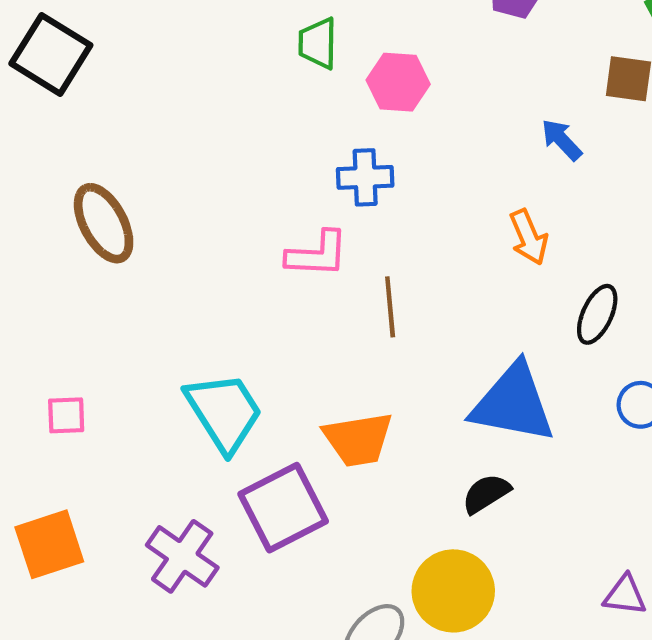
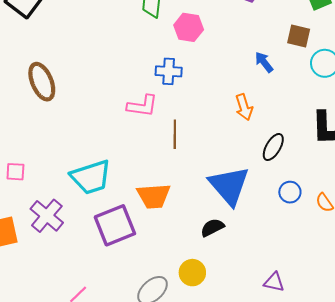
blue triangle: (513, 403) -> (229, 186), turned 33
cyan trapezoid: (224, 412) -> (91, 177), turned 99
purple cross: (182, 556) -> (47, 216), moved
yellow circle: (453, 591) -> (192, 273), size x0.7

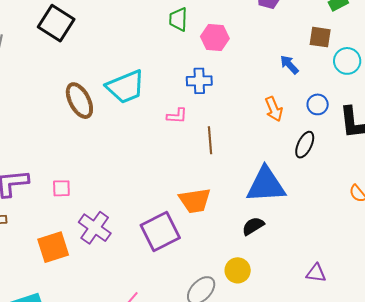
pink L-shape: (142, 106) -> (177, 116), size x0.7
cyan trapezoid: (91, 177) -> (126, 87), moved
blue triangle: (229, 186) -> (266, 185), turned -48
blue circle: (290, 192) -> (318, 104), moved

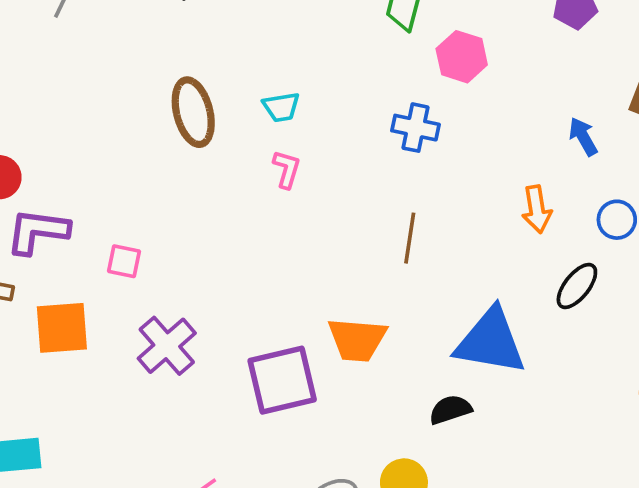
cyan trapezoid: (126, 87) -> (281, 107), size x0.5
pink L-shape: (177, 116) -> (287, 169), moved, turned -90
orange square: (53, 247) -> (62, 328), moved

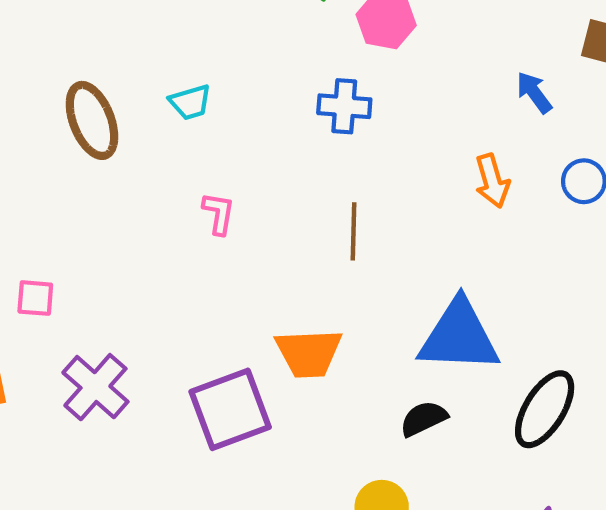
pink L-shape: (287, 169) -> (219, 213), moved
black ellipse: (577, 286) -> (545, 409), moved, size x1.4

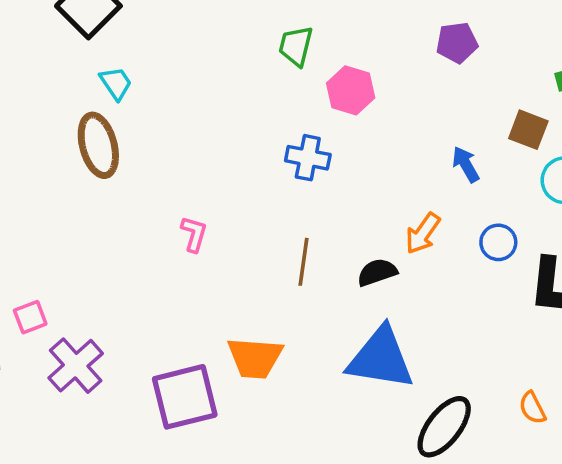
cyan trapezoid: (190, 102) -> (116, 83), moved, turned -114
orange arrow: (492, 181) -> (423, 233), turned 45
pink square: (35, 298) -> (30, 317), moved, turned -32
black semicircle: (424, 419) -> (377, 272), moved

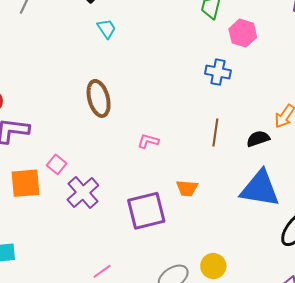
brown ellipse: (98, 145) -> (99, 98), moved
pink L-shape: (194, 234) -> (148, 141), moved, turned -90
pink square: (30, 317) -> (57, 164), turned -30
orange trapezoid: (255, 358) -> (187, 188), size x0.7

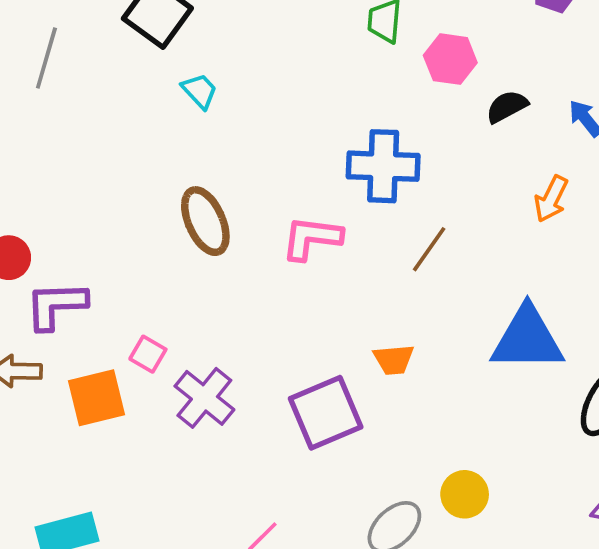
blue cross: (218, 72) -> (383, 166), moved, size x1.5
brown line: (215, 132) -> (429, 249), turned 36
black semicircle: (258, 139) -> (507, 107), moved
pink L-shape: (148, 141) -> (312, 238), moved, size x1.6

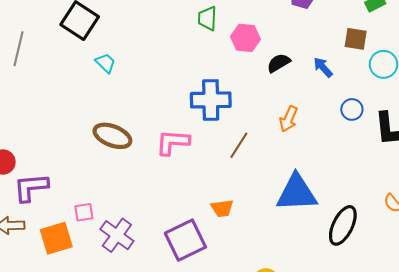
orange arrow: (551, 199) -> (289, 119), moved
brown ellipse: (205, 221) -> (112, 136), turned -42
pink square: (148, 354) -> (84, 212), turned -36

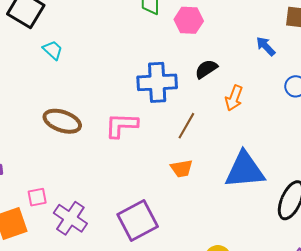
black semicircle: (279, 63) -> (206, 69), moved
orange trapezoid: (222, 208) -> (182, 168), moved

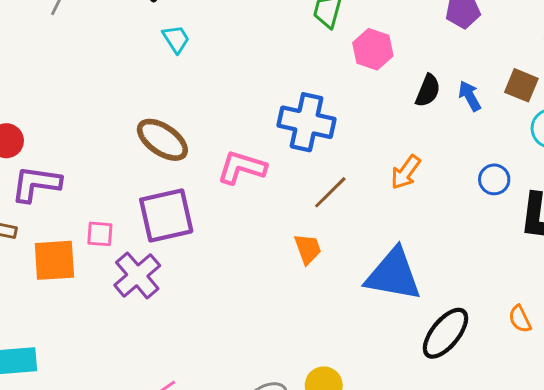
blue arrow: (266, 46) -> (470, 96), moved
black semicircle: (206, 69) -> (428, 91), moved, turned 130
orange trapezoid: (182, 168) -> (308, 249), turned -115
purple square: (138, 220) -> (166, 215), moved

